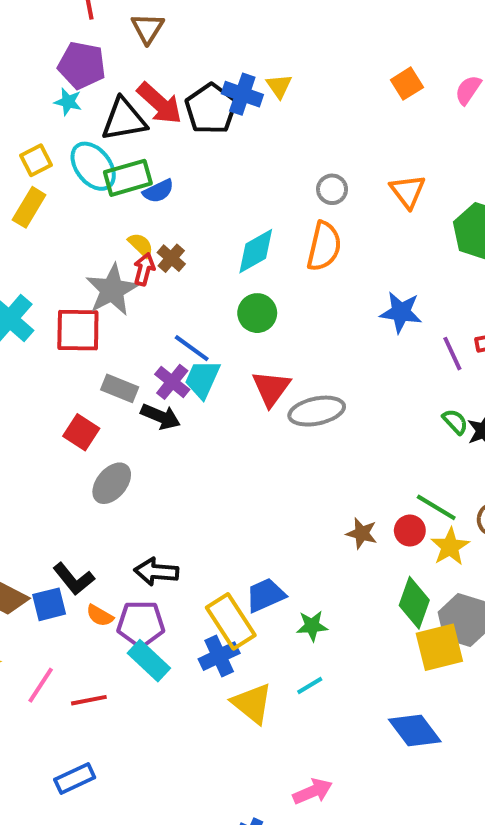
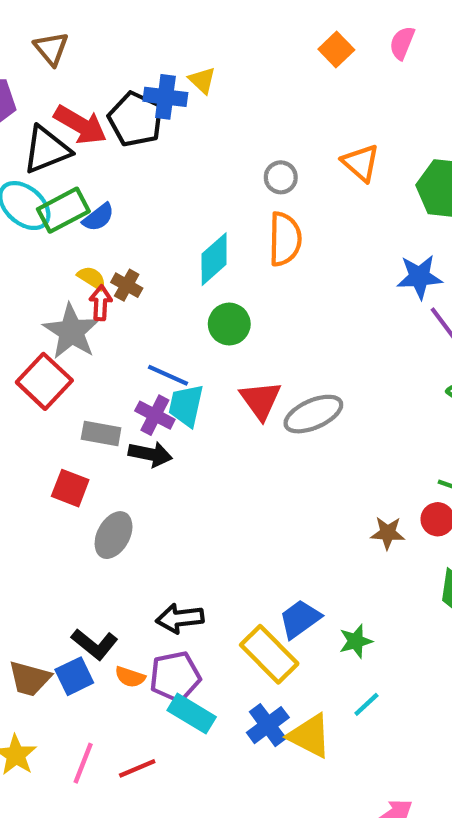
blue star: (401, 312) -> (419, 277), moved
red square: (78, 330) -> (44, 381), turned -36
blue cross: (219, 656) -> (268, 725), moved

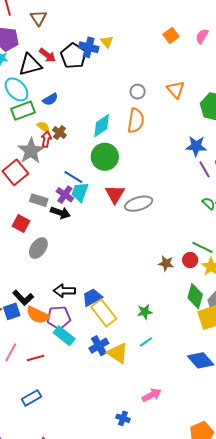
red arrow: (80, 125) -> (47, 55), size x0.7
green rectangle: (63, 210) -> (23, 111), moved
green circle: (229, 324) -> (105, 157), size x1.4
blue trapezoid: (300, 619) -> (92, 297), moved
orange semicircle: (130, 677) -> (38, 315), size x1.6

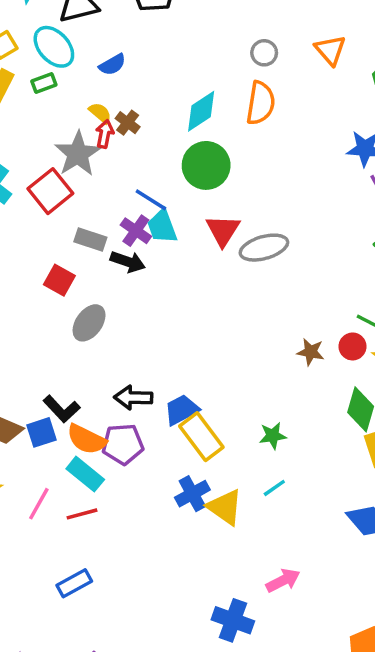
green rectangle: (23, 111) -> (44, 83), moved, size x0.6
cyan trapezoid: (80, 192) -> (162, 226), turned -40
cyan rectangle: (64, 336) -> (85, 474), moved
blue cross: (123, 418) -> (233, 620), size x1.6

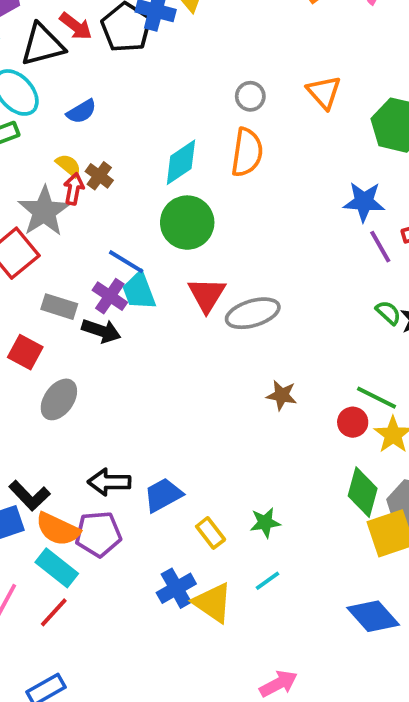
brown star: (311, 352) -> (282, 395), moved
yellow rectangle: (201, 437) -> (211, 533), moved, size x0.6
red line: (82, 514) -> (54, 612), turned -32

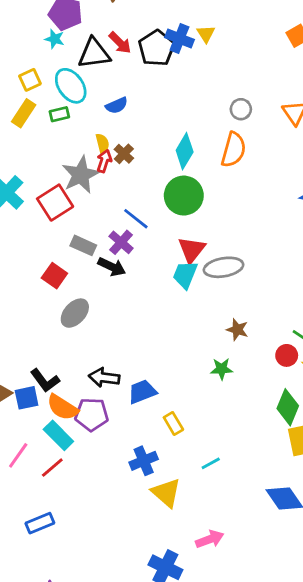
cyan diamond: (181, 162) -> (185, 151), turned -32
yellow semicircle: (69, 165) -> (102, 143), turned 30
cyan trapezoid: (139, 291) -> (185, 275), moved, turned 36
green star: (265, 523) -> (222, 369), moved
yellow triangle: (213, 603) -> (166, 493), moved

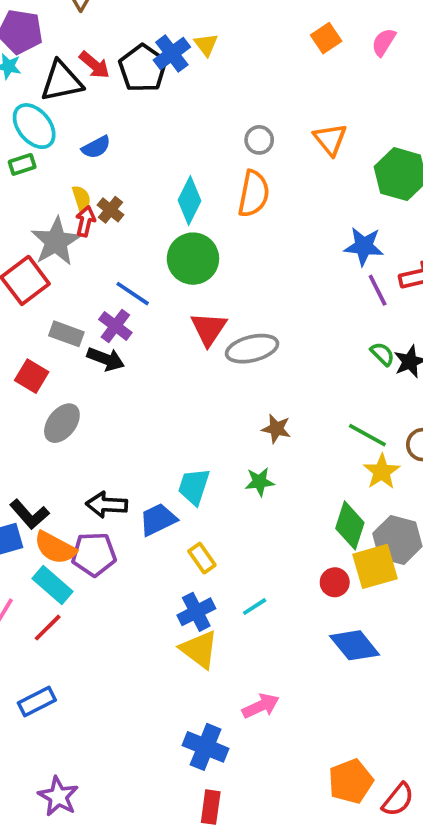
blue cross: (179, 39) -> (172, 54), turned 36
cyan trapezoid: (185, 275) -> (194, 486), moved
red circle: (287, 355) -> (335, 582), moved
blue cross: (144, 461) -> (196, 612), moved

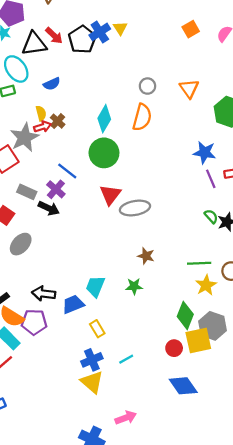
red arrow: (85, 221) -> (42, 127), turned 56
green line: (367, 435) -> (199, 263), turned -35

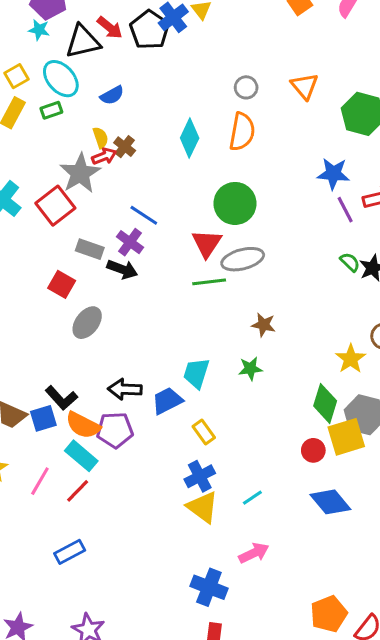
green circle: (104, 153) -> (235, 203), moved
green line: (199, 263) -> (209, 282), moved
cyan line: (126, 359) -> (252, 498), moved

